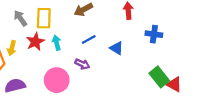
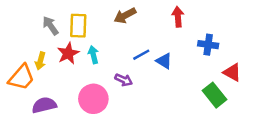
blue line: (89, 40) -> (141, 55), moved
red triangle: (174, 84) -> (232, 72), moved

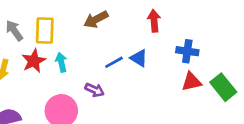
blue triangle: (164, 61) -> (139, 58), moved
red triangle: (232, 72) -> (191, 82), moved, turned -42
green rectangle: (215, 95) -> (223, 87), moved

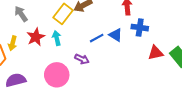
yellow rectangle: (45, 30) -> (63, 14), moved, turned 36
blue cross: (187, 51) -> (140, 28), moved

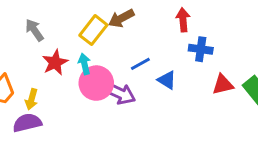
blue triangle: (116, 35) -> (167, 80), moved
yellow arrow: (13, 43) -> (32, 99), moved
purple arrow: (82, 59) -> (120, 93), size x1.5
pink circle: (57, 75) -> (96, 83), moved

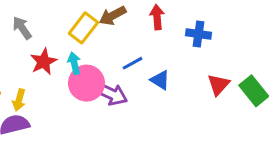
red arrow: (183, 20) -> (157, 17), moved
blue cross: (201, 49) -> (198, 34), moved
red triangle: (223, 85) -> (218, 85), turned -35

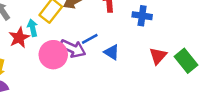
cyan arrow: (74, 63) -> (33, 28), moved
purple arrow: (111, 94) -> (73, 49), moved

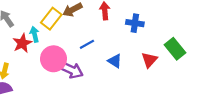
purple arrow: (73, 49) -> (71, 70), moved
blue triangle: (112, 52) -> (115, 61), moved
green rectangle: (186, 61) -> (175, 49), moved

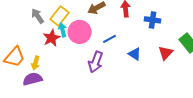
yellow rectangle: (51, 19) -> (60, 16), moved
pink circle: (53, 59) -> (80, 32), moved
purple arrow: (71, 70) -> (96, 62), turned 85

